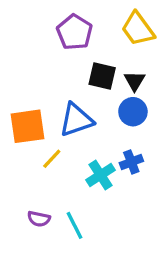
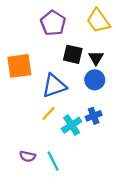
orange square: (27, 126) -> (19, 66), moved
yellow line: (52, 159) -> (48, 113), moved

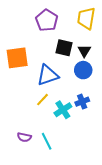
yellow trapezoid: (98, 21) -> (86, 18), turned 45

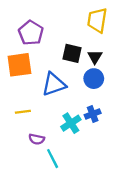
purple pentagon: (47, 20) -> (31, 33), moved
yellow line: (43, 100) -> (23, 112), moved, turned 40
purple semicircle: (24, 137) -> (37, 139), moved

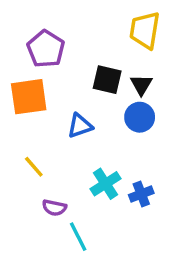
blue triangle: (54, 84) -> (80, 126), size x0.7
yellow line: (23, 112) -> (34, 167), turned 56
blue cross: (93, 114) -> (141, 194), moved

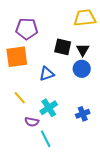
yellow trapezoid: (145, 30) -> (85, 18), turned 75
purple pentagon: (46, 49) -> (27, 29), turned -30
cyan cross: (105, 184) -> (49, 108), moved

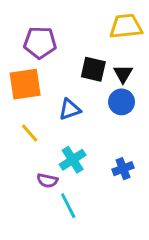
yellow line: (20, 98) -> (30, 133), moved

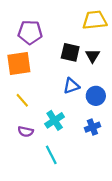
blue circle: (122, 102) -> (96, 96), moved
blue triangle: (70, 109) -> (71, 86), moved
purple semicircle: (47, 181) -> (26, 132), moved

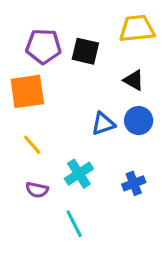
black square: (70, 52) -> (85, 51), moved
black triangle: (92, 56) -> (134, 80), turned -32
blue circle: (96, 96) -> (139, 121), moved

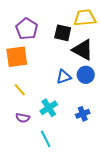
purple pentagon: (43, 46) -> (27, 29), turned 30
black square: (85, 51) -> (63, 33), moved
black triangle: (134, 80) -> (83, 50), size x1.6

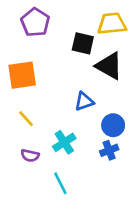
purple pentagon: (27, 29) -> (35, 22), moved
blue circle: (86, 75) -> (113, 125), moved

